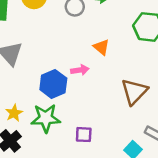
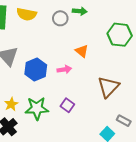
blue hexagon: (53, 84) -> (36, 69), moved
purple square: (84, 135) -> (67, 105), moved, turned 32

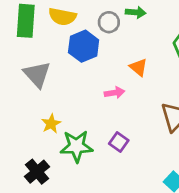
blue hexagon: (36, 69) -> (84, 46), moved
yellow star: (11, 104) -> (51, 124), moved

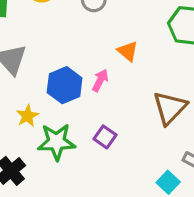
blue hexagon: (84, 46) -> (65, 85), moved
pink arrow: (115, 93) -> (100, 80), turned -54

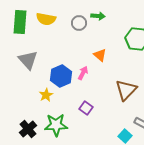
yellow star: (27, 116) -> (46, 95), moved
green star: (56, 142) -> (56, 125), moved

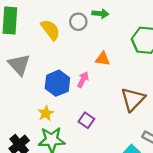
yellow semicircle: (46, 19) -> (50, 30), moved, turned -138
orange triangle: (100, 55) -> (103, 59), turned -32
yellow star: (46, 95) -> (46, 113), moved

